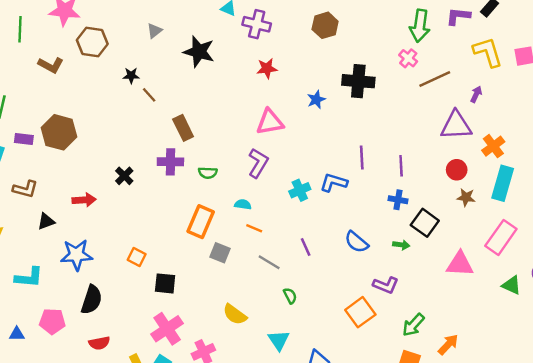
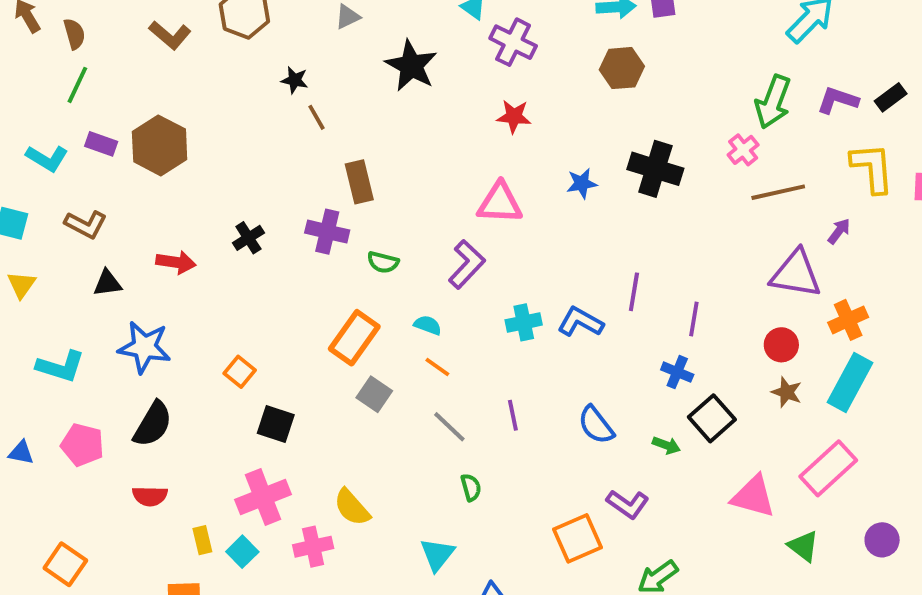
green triangle: (512, 285) -> (803, 546), moved
yellow semicircle: (235, 314) -> (352, 507), moved

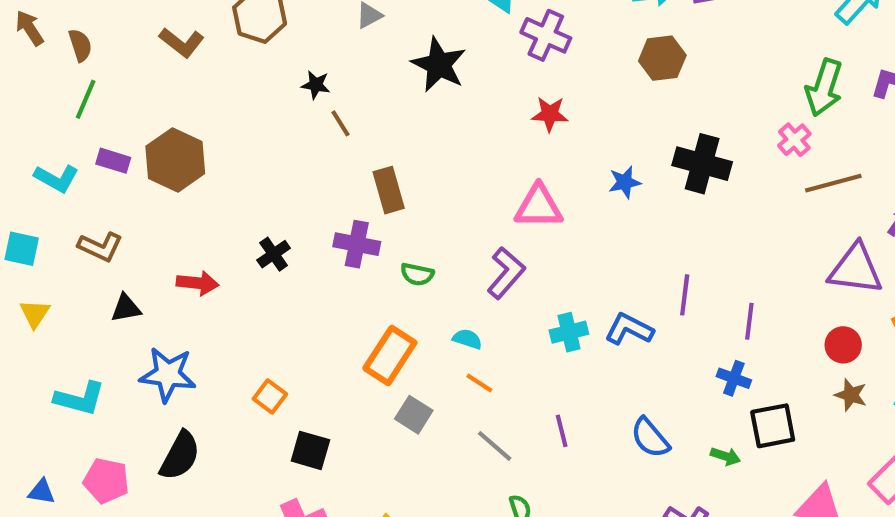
black square: (712, 418) -> (773, 426), turned 33

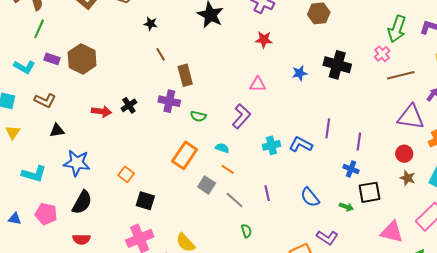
brown line: (341, 123) -> (161, 54), moved
pink triangle: (539, 206) -> (258, 84), size x0.7
red arrow: (198, 283) -> (101, 111), moved
gray square: (414, 415) -> (207, 185), moved

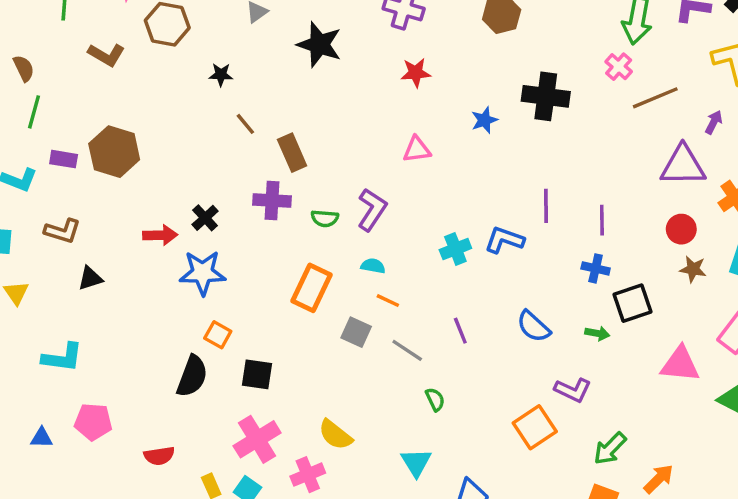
purple L-shape: (241, 116) -> (372, 210), moved
blue star: (77, 163) -> (203, 273), moved
black semicircle: (82, 202) -> (192, 376), moved

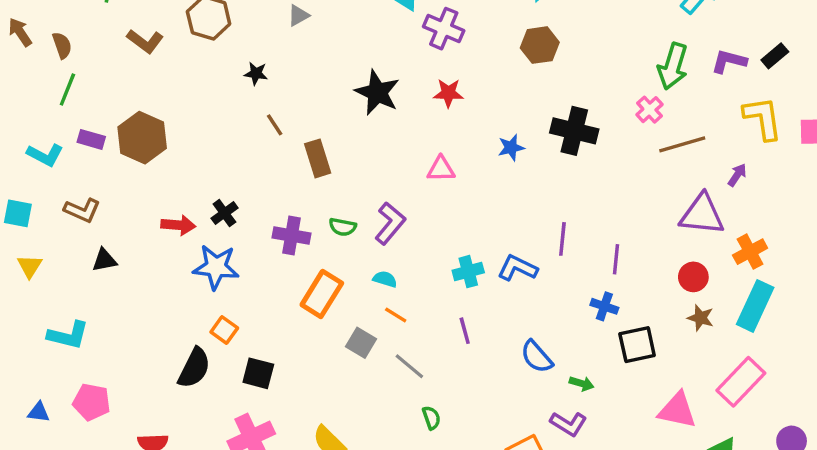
black star: (319, 44) -> (377, 93), moved
purple cross: (272, 200) -> (291, 236), moved
purple line: (460, 331) -> (465, 331), moved
green arrow: (597, 333) -> (582, 384), moved

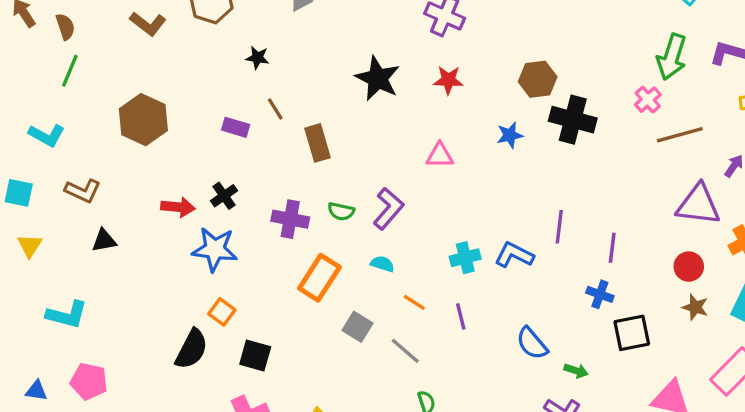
brown hexagon: (540, 45) -> (538, 79), moved
purple rectangle: (91, 139) -> (236, 127), moved
orange line: (396, 315) -> (414, 302), moved

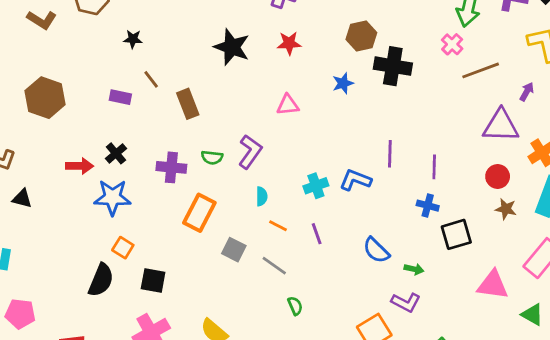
black triangle: (104, 241) -> (22, 199), turned 30
cyan semicircle: (382, 264) -> (262, 196), moved, turned 78

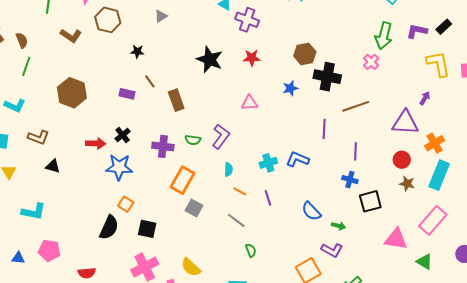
brown line: (481, 70) -> (356, 106), moved
purple line: (390, 154) -> (324, 129), moved
gray square: (234, 250) -> (194, 208), moved

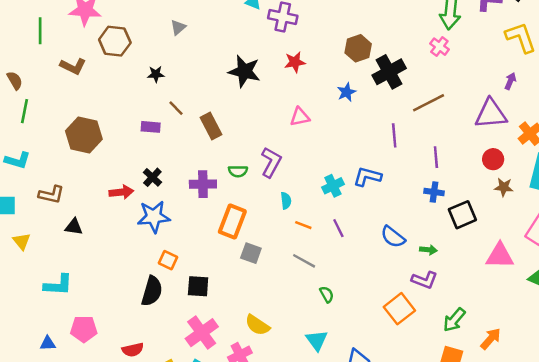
black cross: (327, 77) -> (389, 72), turned -32

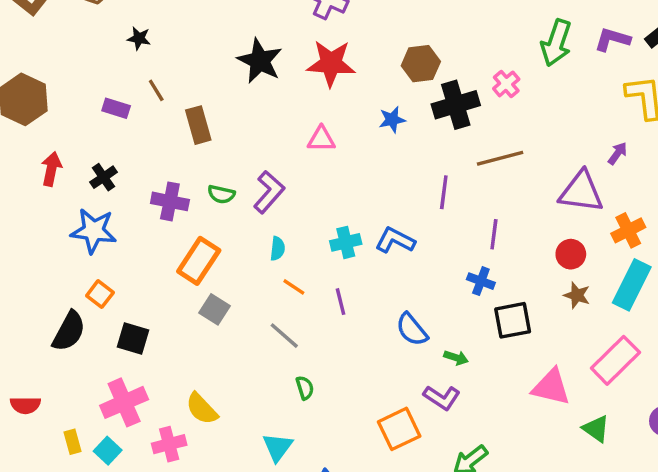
pink cross: (439, 47) -> (506, 84), moved
red star: (295, 62) -> (331, 63), size x1.6
red arrow: (121, 192) -> (51, 169), moved, turned -85

